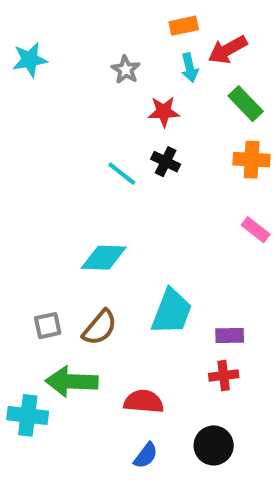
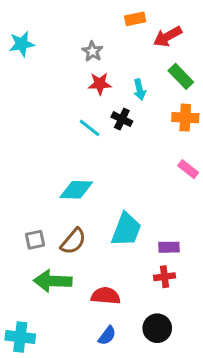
cyan arrow: (190, 68) -> (140, 90), moved
red star: (164, 112) -> (100, 84), moved
cyan cross: (28, 415) -> (20, 337), moved

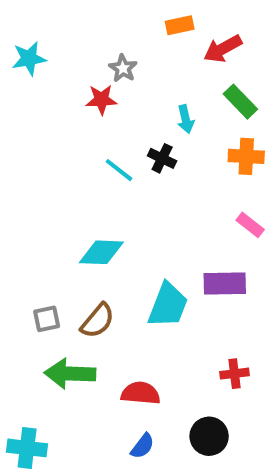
red star: (100, 84) -> (101, 100), moved
purple rectangle: (169, 247) -> (225, 284), moved, size x1.5
red cross: (165, 277) -> (234, 374), moved

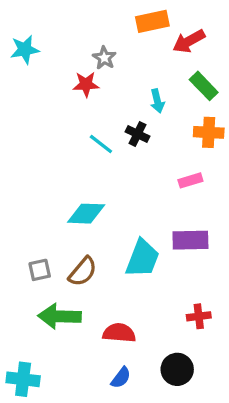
orange rectangle: (180, 25) -> (152, 21), size x1.4
pink rectangle: (250, 225) -> (190, 180), moved, turned -55

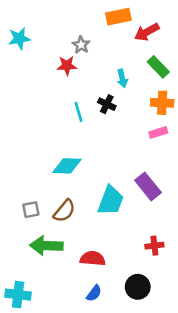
cyan line: (101, 144) -> (78, 112), turned 36
pink rectangle: (190, 180) -> (158, 132), moved
purple rectangle: (190, 240) -> (148, 186), turned 52

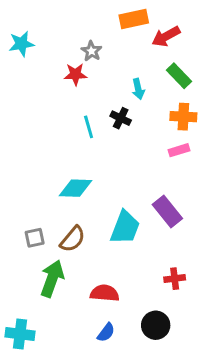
green arrow: (46, 246) -> (52, 279), turned 108

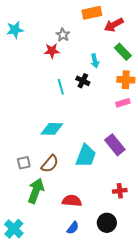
cyan cross: (20, 334) -> (14, 229), turned 36

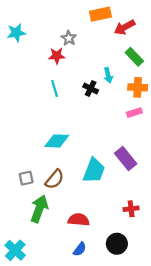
cyan arrow: (95, 61) -> (108, 75), moved
cyan line: (61, 87) -> (55, 88), moved

